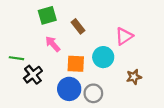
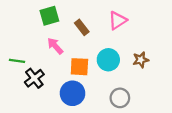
pink triangle: (124, 36) -> (118, 20), moved
brown star: (134, 77) -> (141, 60), moved
gray circle: (93, 93) -> (120, 98), moved

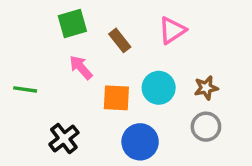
black cross: (34, 78) -> (64, 138), moved
blue circle: (72, 93) -> (140, 142), moved
gray circle: (120, 98) -> (206, 127), moved

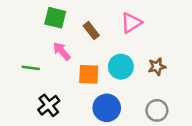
green square: (72, 24) -> (55, 18), turned 30
green line: (25, 89) -> (31, 68), moved
gray circle: (206, 127) -> (157, 110), moved

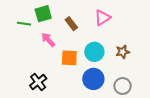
green square: (55, 18) -> (43, 14), turned -30
green line: (31, 68) -> (24, 24), moved
blue circle: (107, 108) -> (93, 79), moved

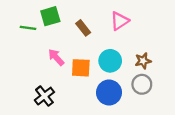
pink arrow: (48, 40) -> (56, 57), moved
gray circle: (123, 86) -> (142, 84), moved

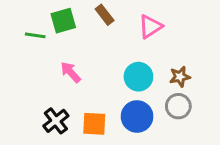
brown rectangle: (83, 28) -> (105, 15), moved
orange square: (81, 68) -> (94, 124), moved

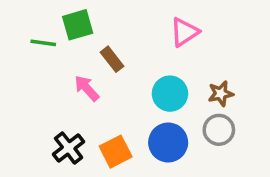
brown rectangle: (105, 15) -> (112, 59), moved
orange square: (94, 124) -> (116, 152), turned -30

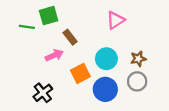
pink arrow: (87, 88) -> (54, 55), turned 108
orange square: (116, 152) -> (80, 73), moved

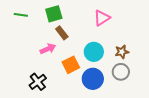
green square: (49, 16) -> (54, 14), moved
green line: (27, 27) -> (21, 15), moved

